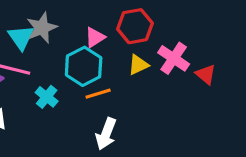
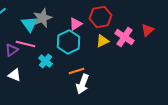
red triangle: (206, 74) -> (148, 30), moved, turned 40
orange line: (98, 94) -> (77, 71), moved

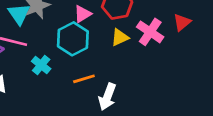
white arrow: (83, 84) -> (107, 97), moved

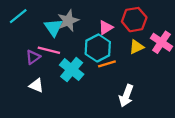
cyan cross: (41, 65) -> (72, 70), size x1.5
orange line: (84, 79) -> (107, 64), moved

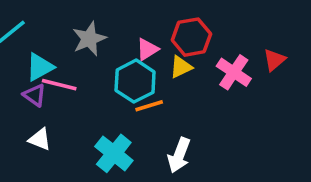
cyan triangle: (53, 27) -> (40, 67), moved, turned 36
yellow triangle: (136, 47) -> (181, 67), moved
purple triangle: (33, 57) -> (35, 95), turned -49
cyan cross: (72, 70) -> (114, 153), moved

